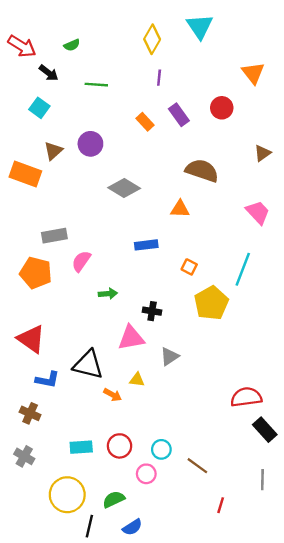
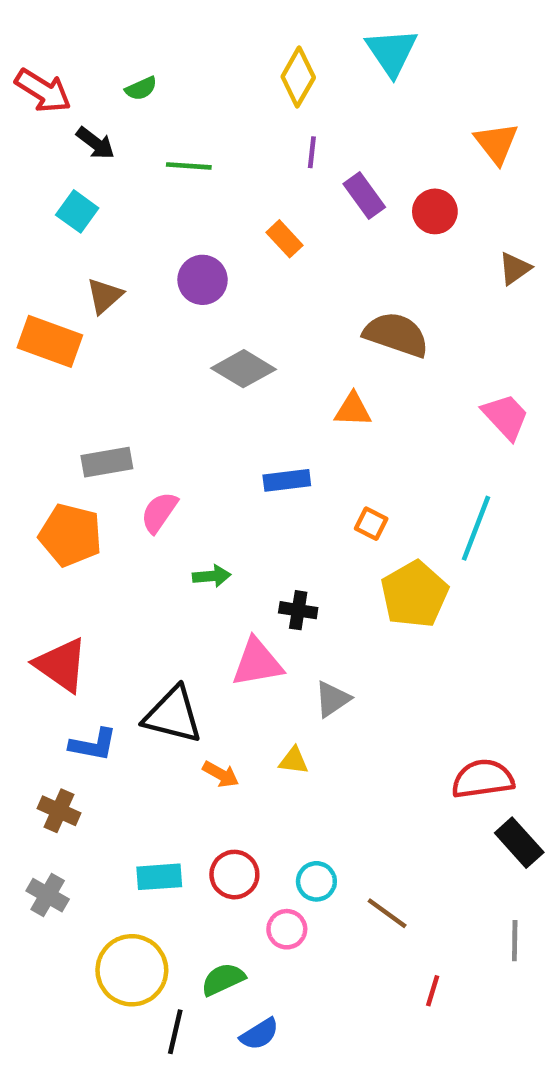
purple rectangle: (179, 115) -> (364, 196), moved
purple circle: (90, 144) -> (203, 280), moved
brown triangle: (262, 153) -> (515, 268), moved
yellow triangle: (137, 380) -> (294, 761), moved

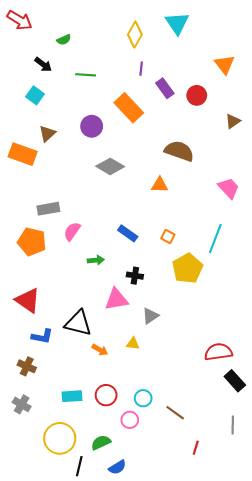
red arrow: (43, 91) -> (20, 20), moved
orange rectangle: (285, 239) -> (129, 108), size x1.8
blue rectangle: (287, 480) -> (128, 233), moved, turned 42

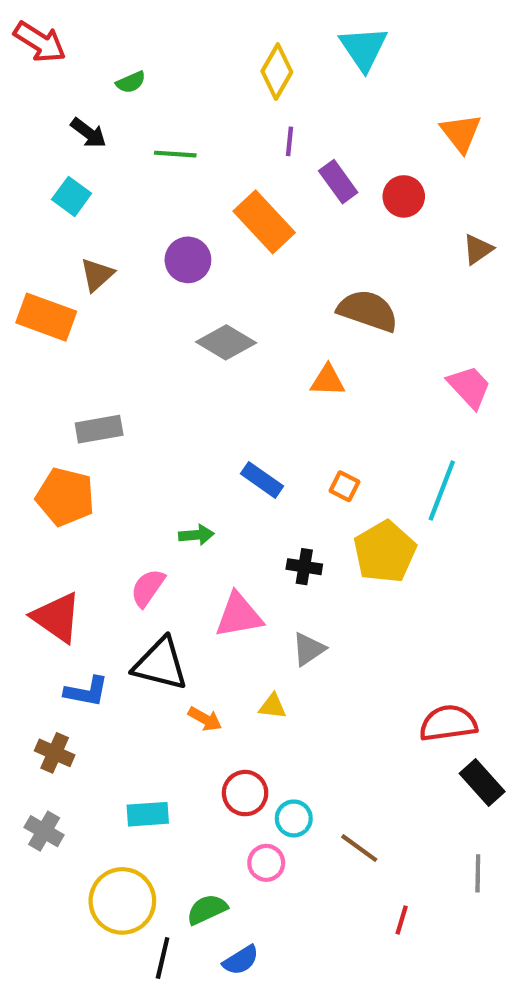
pink semicircle: (72, 231) -> (148, 588), moved
black cross: (135, 276) -> (304, 567), moved
red circle: (106, 395) -> (245, 793), moved

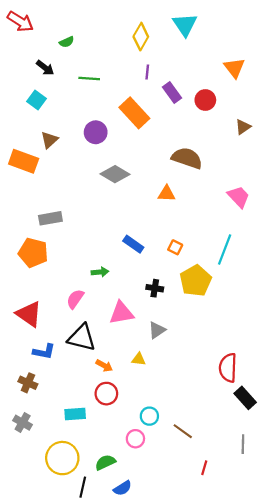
red semicircle: (448, 723) -> (228, 368), turned -80
red circle: (245, 793) -> (106, 394), moved

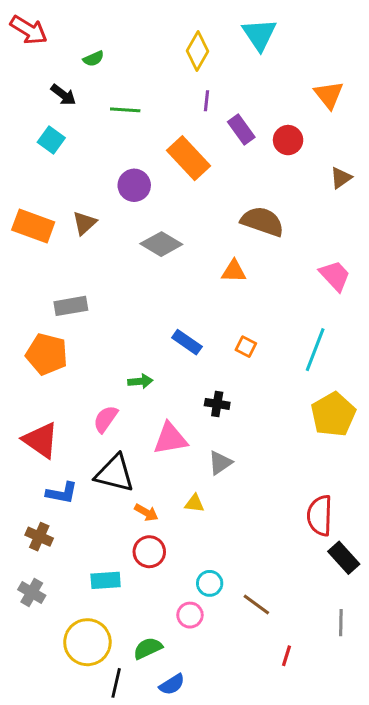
brown triangle: (49, 140) -> (84, 223), moved
yellow pentagon: (196, 281) -> (333, 414), moved

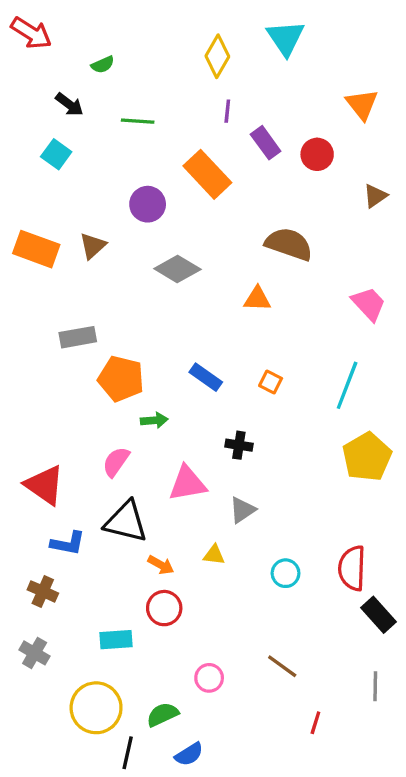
orange pentagon: (47, 354) -> (121, 379), moved
cyan circle: (210, 583) -> (286, 573), moved

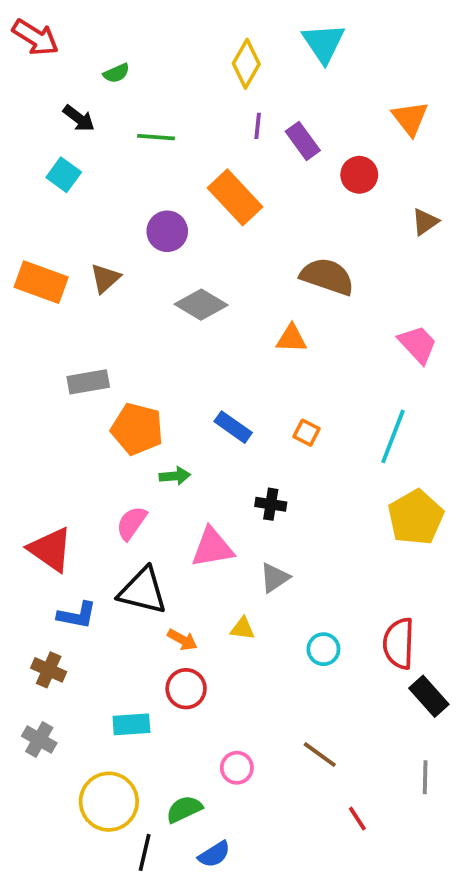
purple rectangle: (266, 143) -> (303, 141), moved
red line: (315, 723) -> (357, 819), turned -50

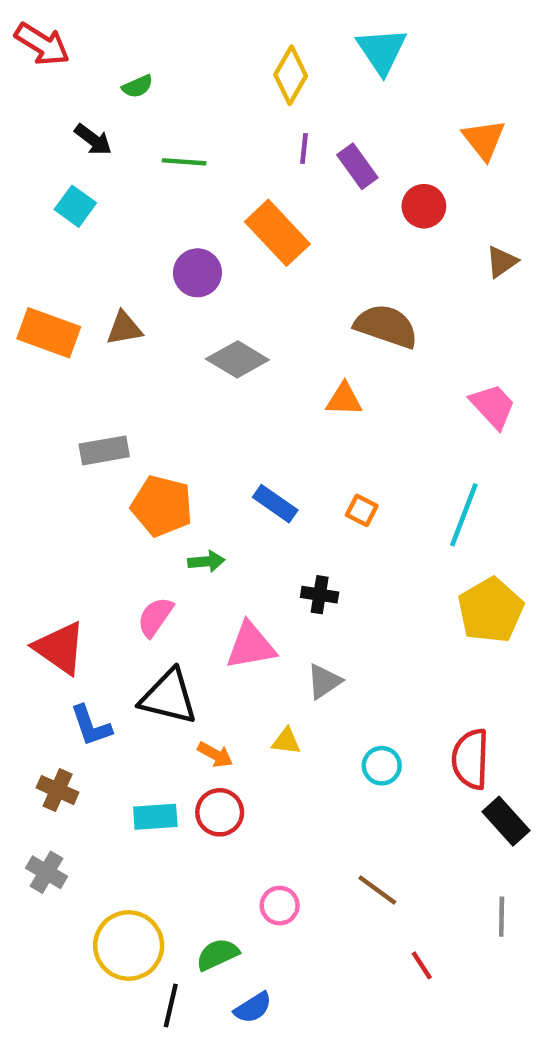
brown triangle: (105, 278) -> (124, 328), turned 32
blue L-shape: (77, 615) -> (91, 726), turned 60
cyan rectangle: (131, 724) -> (155, 817), moved

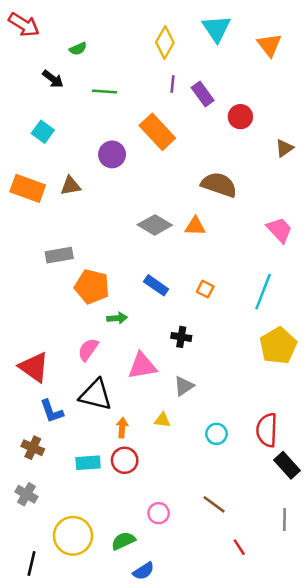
orange triangle: (484, 140) -> (269, 45), moved
cyan square: (75, 206) -> (43, 132), moved
gray diamond: (237, 359) -> (155, 225), moved
orange arrow: (215, 755) -> (122, 428), turned -114
black line: (171, 1005) -> (31, 564), moved

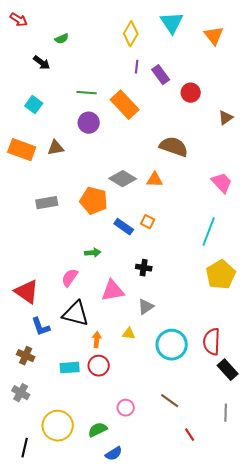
red arrow: (24, 25) -> (19, 20), size x0.7
green line: (104, 91) -> (87, 93), moved
orange pentagon: (92, 287) -> (94, 201), moved
orange square: (205, 289) -> (148, 222), moved
cyan circle: (216, 434) -> (172, 345), size x1.8

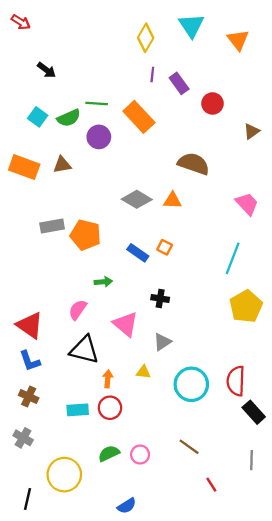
green semicircle: (62, 39) -> (69, 118), moved, size x1.5
orange pentagon: (94, 201) -> (85, 235), moved
pink triangle: (113, 291) -> (126, 324), turned 50
blue L-shape: (41, 327) -> (30, 361), moved
green semicircle: (98, 430) -> (109, 453), moved

